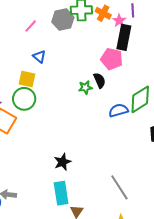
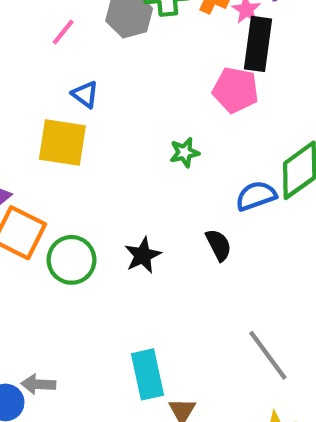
yellow square: (27, 79) -> (62, 142), size x1.4
black semicircle: (100, 80) -> (219, 245), moved
green circle: (24, 99) -> (72, 260), moved
black star: (63, 162) -> (143, 255), moved

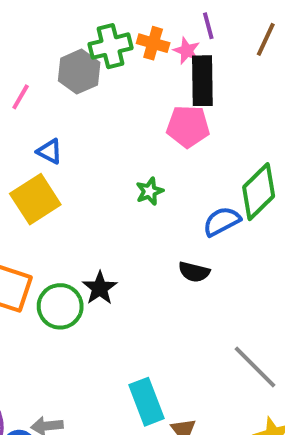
yellow square: (62, 142) -> (35, 199), turned -33
black semicircle: (219, 245) -> (194, 272), turned 140
black star: (143, 255) -> (100, 288), moved

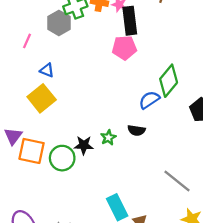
green star: (150, 191) -> (108, 138), moved
black star: (100, 288) -> (84, 145), turned -30

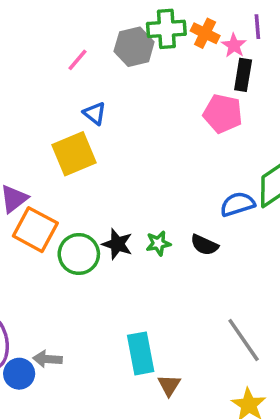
black rectangle: (130, 21) -> (243, 75), size x0.7

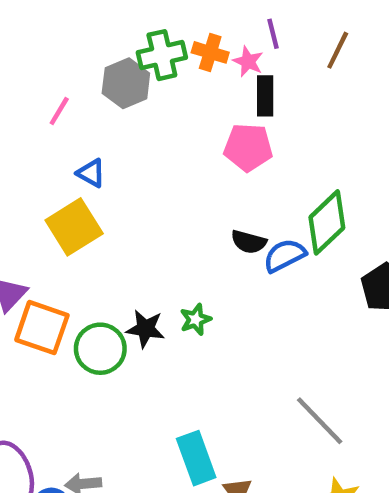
black semicircle: (204, 245) -> (249, 242), moved

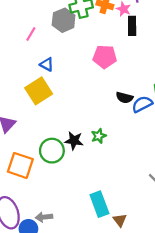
pink pentagon: (248, 147) -> (105, 57), moved
orange square: (42, 328) -> (20, 165), moved

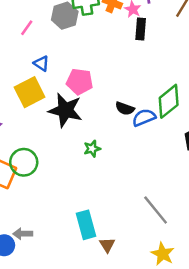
pink pentagon: (105, 57) -> (80, 82), moved
black star: (74, 141) -> (65, 110), moved, size x1.6
green circle: (52, 151) -> (24, 162), moved

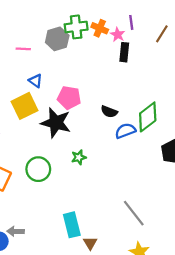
pink line: (27, 28) -> (23, 49), turned 56
black semicircle: (125, 108) -> (109, 112), moved
green circle: (24, 162) -> (38, 169), moved

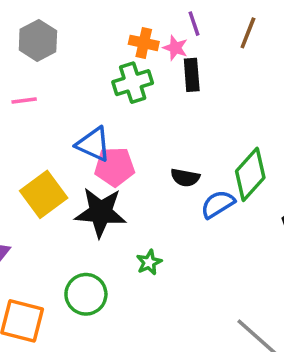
green cross: (76, 27) -> (133, 83), moved
gray hexagon: (57, 39) -> (38, 40), moved
blue triangle: (36, 81) -> (93, 144), moved, size x1.5

